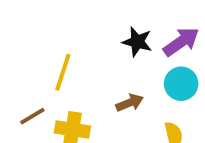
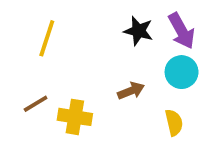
purple arrow: (181, 42) -> (182, 31), turned 96
yellow line: (63, 72) -> (47, 38), moved

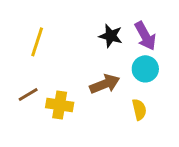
brown arrow: (131, 91) -> (105, 84), size x1.4

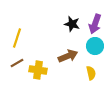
purple arrow: (145, 36) -> (95, 24), turned 48
yellow line: (37, 42) -> (17, 38), moved

